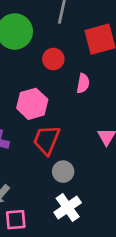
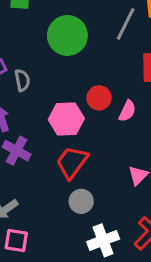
red circle: (53, 59) -> (99, 98), moved
white cross: (68, 208) -> (103, 240), moved

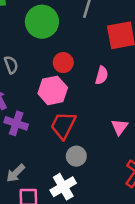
red circle: (99, 98) -> (63, 63), moved
white cross: (103, 240) -> (63, 187), moved

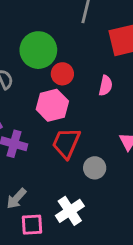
green circle: (42, 22) -> (38, 50), moved
gray circle: (76, 156) -> (95, 168), moved

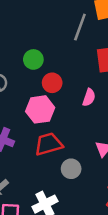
green circle: (38, 50) -> (33, 59), size x0.6
red trapezoid: (66, 143) -> (49, 144), turned 44

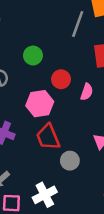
red circle: (52, 83) -> (61, 79), moved
red trapezoid: (49, 144) -> (48, 137), turned -96

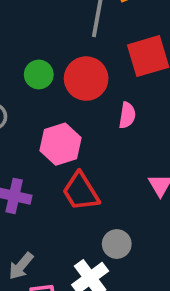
red circle: (61, 79) -> (86, 79), moved, size x1.5
gray circle: (70, 161) -> (117, 244), moved

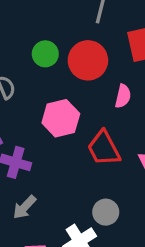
red trapezoid: (81, 192) -> (104, 148), moved
gray arrow: (21, 266) -> (24, 207), moved

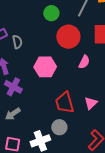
green circle: (45, 54) -> (51, 13), moved
red trapezoid: (104, 148) -> (65, 103), moved

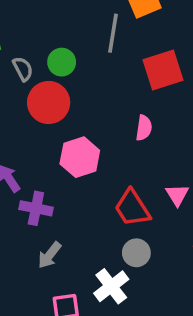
red circle: (68, 37) -> (49, 103), moved
gray semicircle: (17, 42) -> (23, 69), moved

